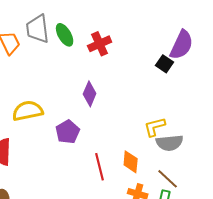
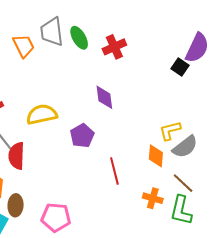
purple diamond: (90, 94) -> (104, 97), turned -30
gray semicircle: (170, 143) -> (185, 147), turned -32
orange diamond: (131, 162) -> (156, 156), moved

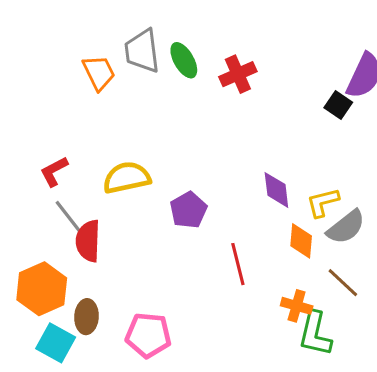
purple diamond: (104, 97) -> (276, 190), moved
green L-shape: (181, 210) -> (315, 334), moved

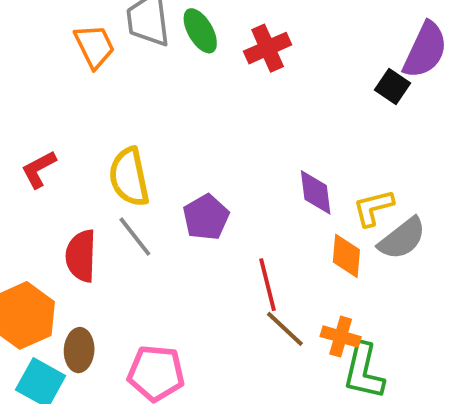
yellow semicircle: (127, 178) -> (129, 177), turned -90
gray line: (68, 216) -> (135, 237), moved
brown line: (343, 283) -> (285, 329), moved

